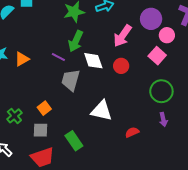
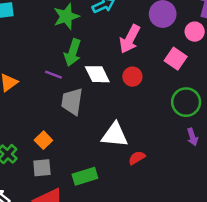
pink circle: (167, 35) -> (195, 32), moved
red semicircle: (132, 132) -> (137, 158), moved
green rectangle: (74, 141) -> (85, 176), turned -66

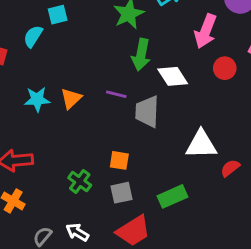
purple line: (53, 75) -> (116, 94), moved
red circle: (132, 77) -> (225, 68), moved
orange square: (43, 140) -> (119, 160), turned -30

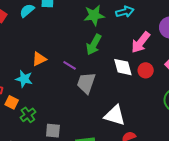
white diamond: (173, 76) -> (123, 67), moved
cyan star: (37, 99) -> (24, 79), moved
orange square: (119, 160) -> (12, 102), moved

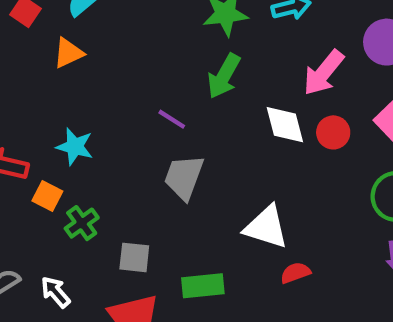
orange triangle: (39, 59) -> (68, 53), moved
gray trapezoid: (86, 83) -> (184, 177), moved

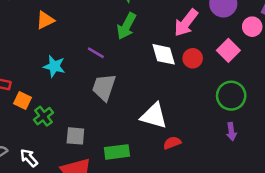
orange triangle: (68, 53) -> (45, 20), moved
cyan star: (75, 147) -> (54, 66), moved

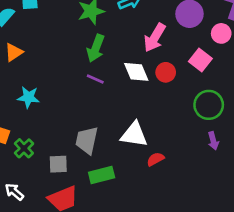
purple line: (96, 53) -> (95, 79), moved
gray trapezoid: (104, 87) -> (87, 140), moved

